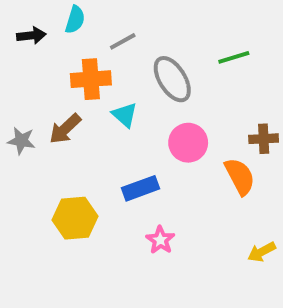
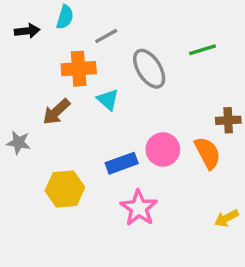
gray star: (21, 141) -> (19, 143), moved
pink circle: (188, 143) -> (163, 149), moved
pink star: (160, 240) -> (139, 208), size x1.5

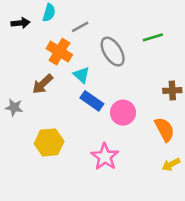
orange cross: (79, 69) -> (59, 52), turned 35
orange semicircle: (208, 153) -> (165, 129), moved
blue rectangle: (122, 163) -> (92, 101), moved, turned 55

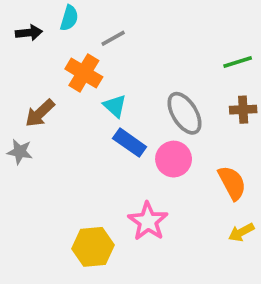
green line: (153, 37) -> (238, 62), moved
gray ellipse: (113, 52) -> (185, 113), moved
brown arrow: (43, 84) -> (40, 113), moved
brown cross: (172, 91) -> (243, 110), moved
yellow hexagon: (49, 142) -> (93, 247), moved

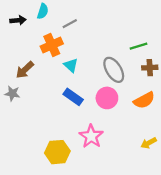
green line: (238, 62) -> (138, 46), moved
orange cross: (84, 73) -> (52, 45), turned 35
blue rectangle: (130, 143) -> (73, 97), moved
orange semicircle: (232, 183) -> (144, 100), moved, turned 90

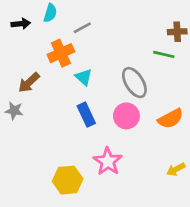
green line: (138, 46) -> (164, 54), turned 30
brown cross: (150, 68) -> (177, 32), moved
blue rectangle: (73, 97) -> (86, 115), turned 30

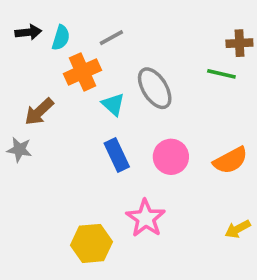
cyan semicircle: (50, 13) -> (61, 38), moved
gray ellipse: (134, 83) -> (155, 88), moved

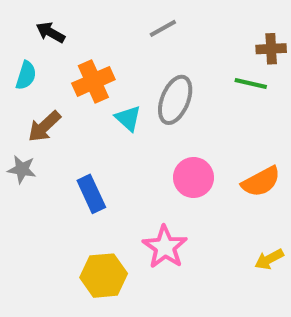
black arrow: (28, 32) -> (50, 32), moved, turned -145
cyan semicircle: (61, 38) -> (26, 75), moved
gray line: (111, 38) -> (163, 28), moved
gray ellipse: (155, 88) -> (175, 100), turned 54
blue rectangle: (117, 155) -> (91, 194), moved

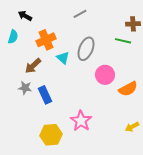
brown arrow: (44, 126) -> (33, 66), moved
gray star: (22, 169) -> (25, 88), moved
pink circle: (194, 178) -> (105, 75), moved

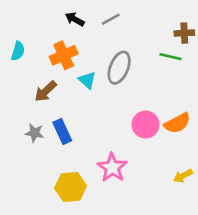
black arrow: (25, 16) -> (75, 19), moved
pink circle: (105, 75) -> (145, 125), moved
gray star: (25, 88) -> (35, 133), moved

